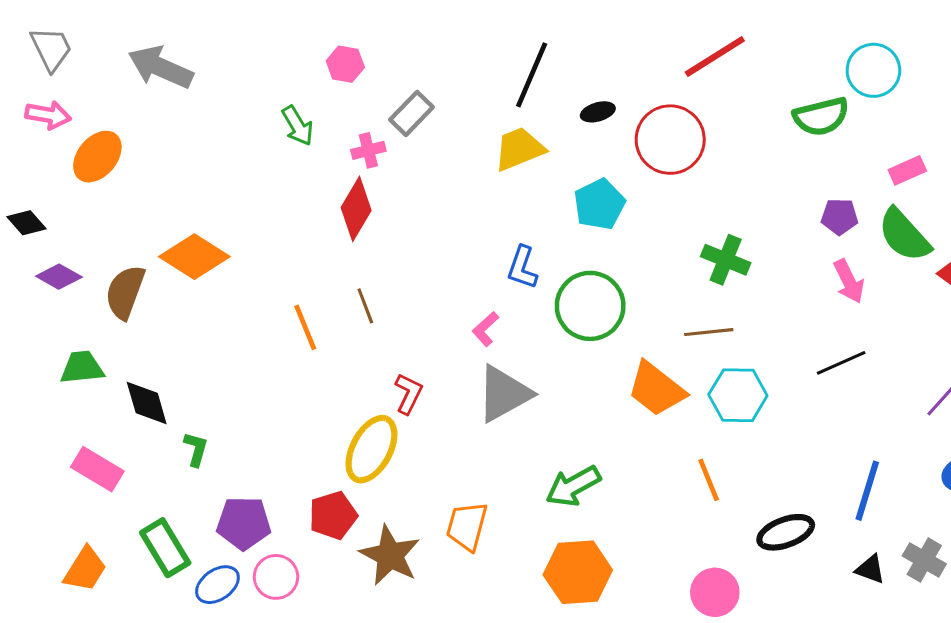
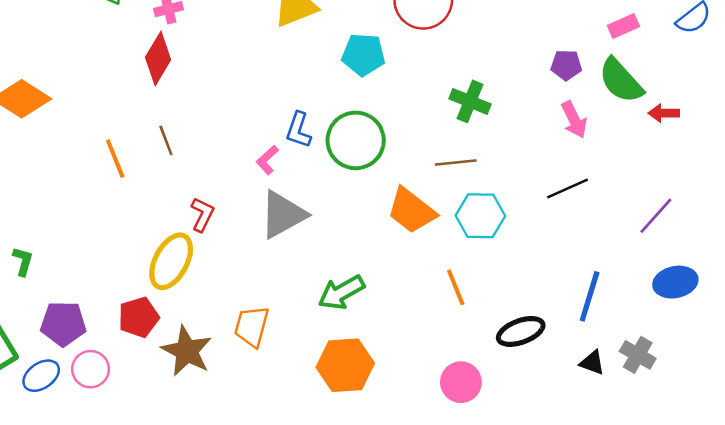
cyan pentagon: (599, 204) -> (363, 55), turned 30
blue L-shape: (522, 267) -> (298, 130), moved

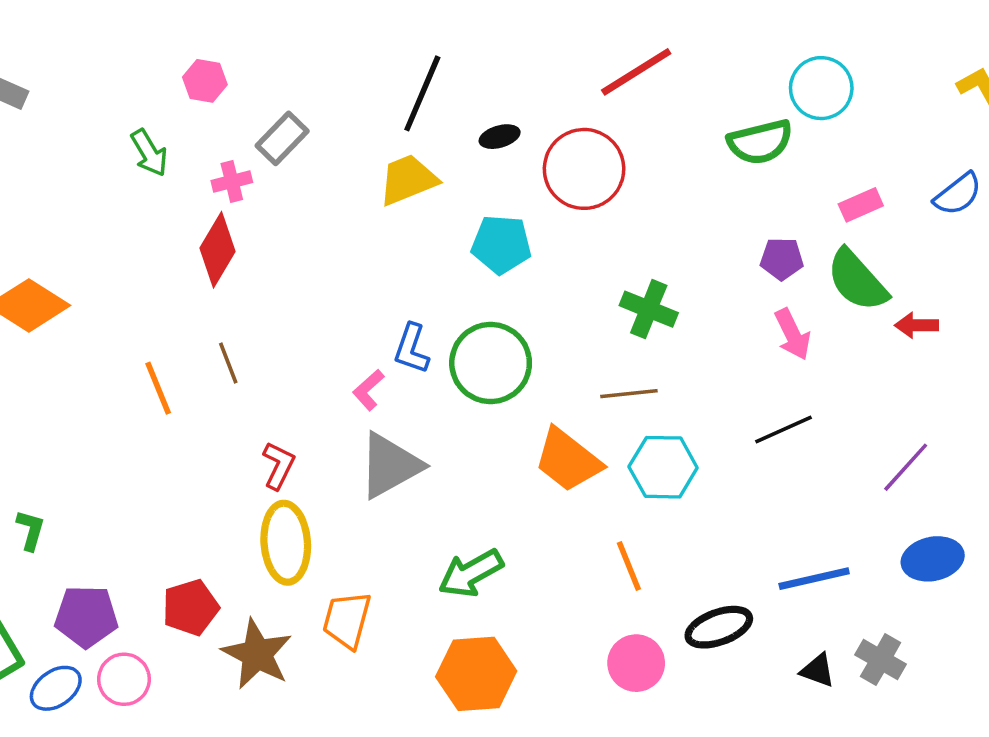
yellow ellipse: (171, 261) -> (286, 543), moved, turned -32
blue line: (590, 296) -> (814, 579), turned 60
pink circle: (461, 382) -> (636, 663), moved

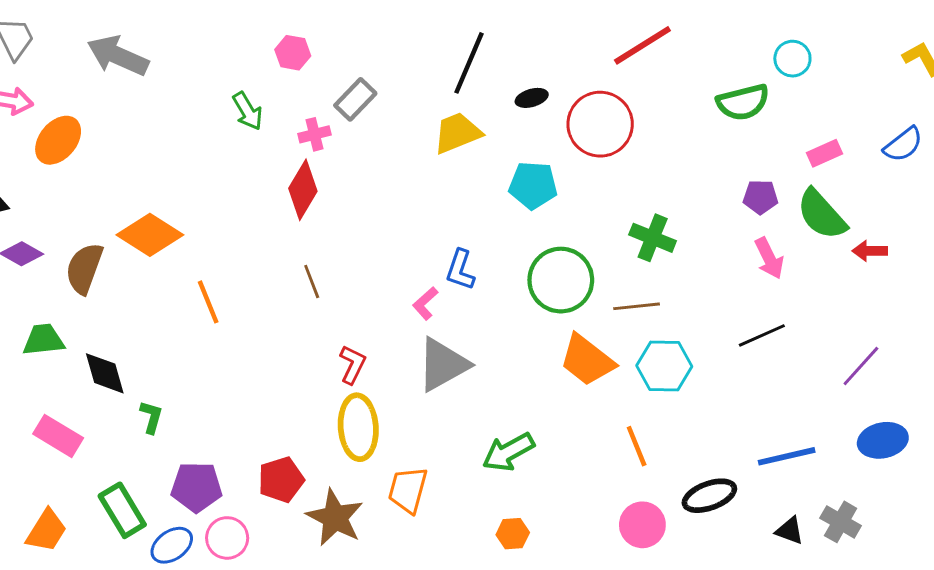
cyan circle: (821, 88) -> (792, 59), size x0.7
green circle: (491, 363) -> (561, 280), moved
orange line: (158, 388) -> (208, 302), moved
orange hexagon: (476, 674) -> (513, 534), size x0.5

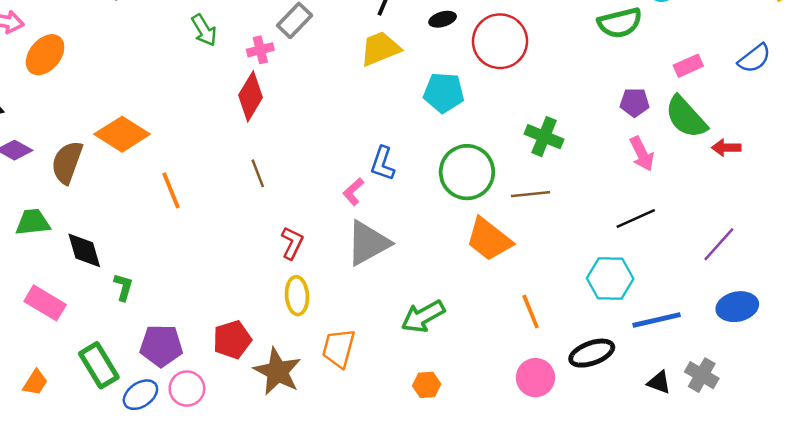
cyan hexagon: (664, 366) -> (610, 278), moved
yellow ellipse: (358, 427) -> (297, 296), size x0.7
orange trapezoid: (46, 531) -> (35, 382), size x0.7

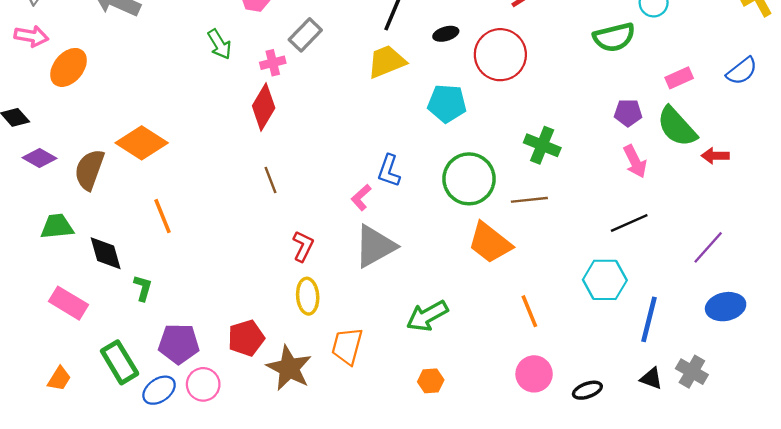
orange line: (171, 190) -> (163, 216), moved
blue line: (657, 320) -> (649, 319), turned -63
black ellipse: (592, 353) -> (587, 390), moved, size x0.7

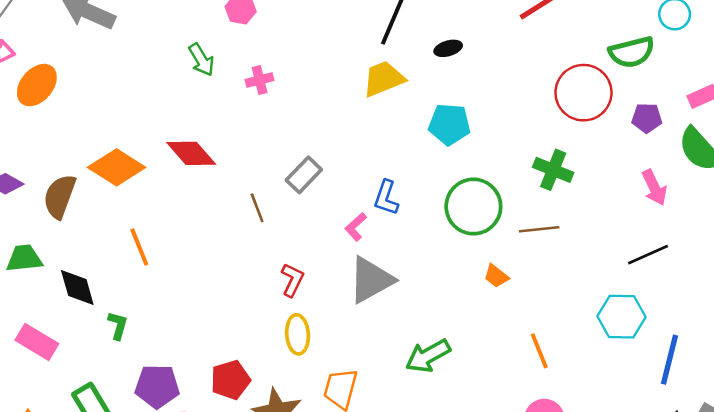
gray rectangle: (305, 35) -> (304, 175), moved
red circle: (500, 55) -> (584, 93), moved
red diamond: (264, 107) -> (191, 153), moved, turned -72
purple pentagon: (628, 113) -> (647, 118), moved
orange trapezoid: (490, 243) -> (496, 276), size x0.5

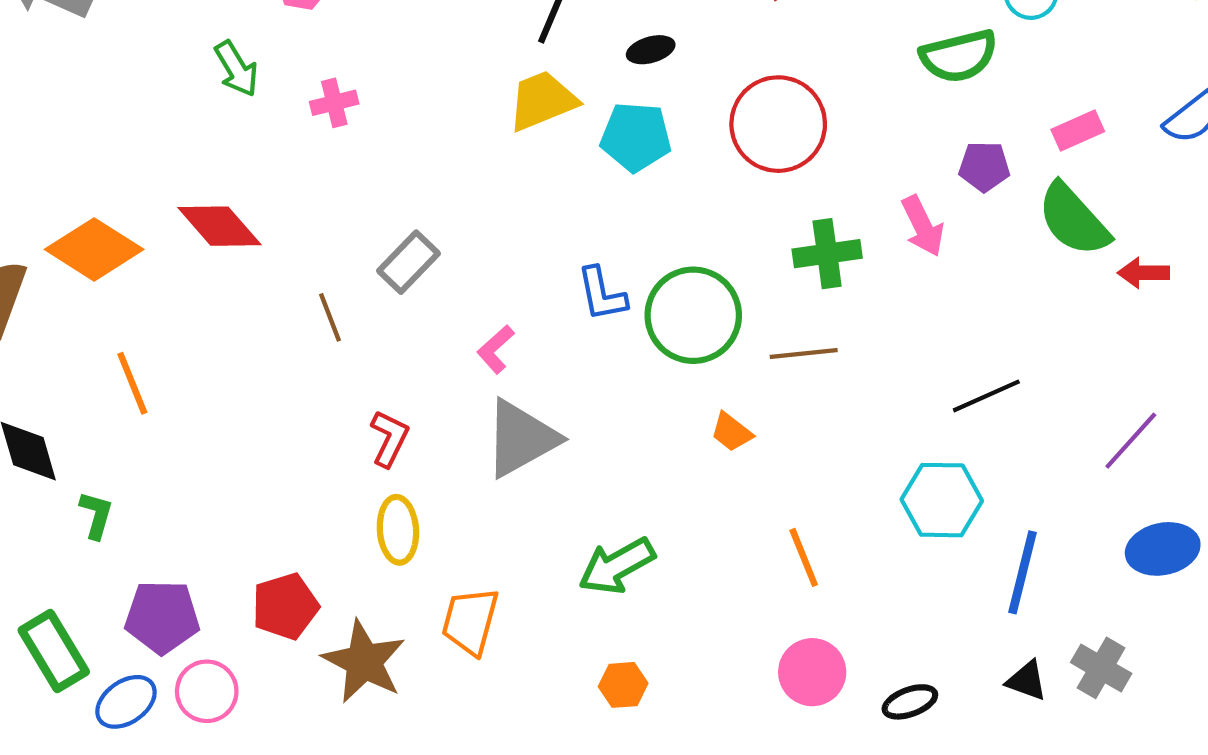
red circle: (584, 93) -> (778, 124), moved
cyan pentagon: (449, 124) -> (636, 137), moved
green cross: (553, 170) -> (827, 254), turned -30
pink arrow: (654, 188) -> (923, 226), moved
blue L-shape: (386, 198) -> (602, 294), moved, turned -30

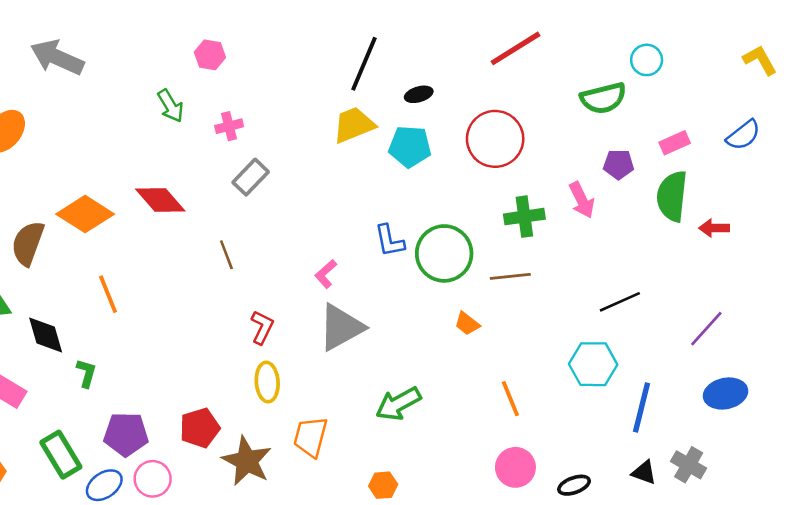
green semicircle: (1073, 220) -> (672, 196), turned 48
gray rectangle: (409, 262) -> (251, 177), moved
orange hexagon: (623, 685) -> (383, 485), moved

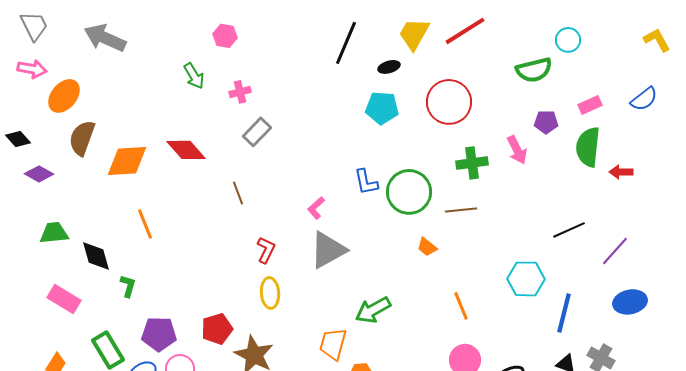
yellow trapezoid: (354, 125) -> (414, 34), moved, turned -39
orange diamond: (85, 214) -> (127, 161), turned -36
brown semicircle: (28, 243) -> (82, 138), moved
black line: (620, 302) -> (569, 230), moved
orange trapezoid: (310, 437) -> (333, 344), moved

